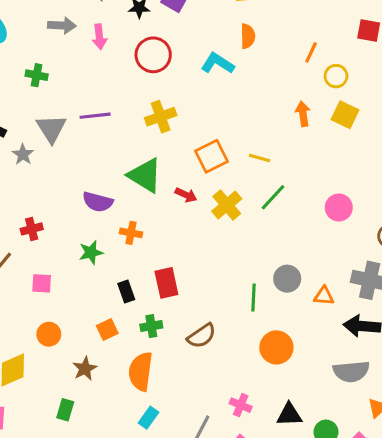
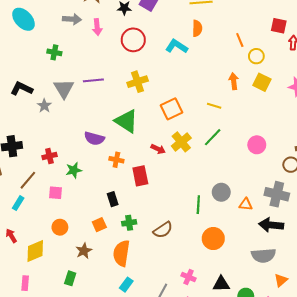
orange line: (311, 52) -> (240, 40), turned -48
yellow line: (260, 158) -> (214, 106), moved
red arrow: (186, 195) -> (158, 149), moved
green star: (91, 252) -> (74, 170), moved
red rectangle: (166, 283) -> (140, 176), moved

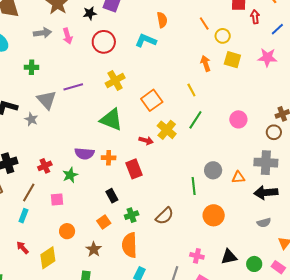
yellow line: (214, 106) -> (191, 90), turned 56
purple semicircle: (94, 138) -> (84, 154), moved
gray semicircle: (263, 255) -> (264, 223), size x0.6

